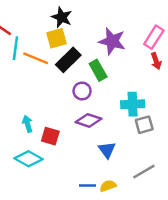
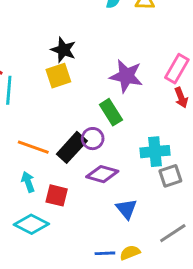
orange line: (36, 58) -> (33, 147), moved
black rectangle: (68, 60) -> (72, 147), moved

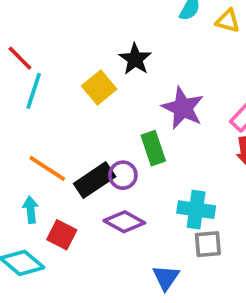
black star: (63, 50) -> (135, 59), moved
yellow square: (58, 76) -> (99, 87), turned -35
blue triangle: (126, 209) -> (166, 278), moved

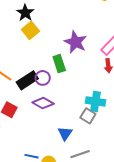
black star: (135, 59) -> (25, 13), moved
cyan cross: (196, 210) -> (95, 101), moved
gray square: (208, 244) -> (88, 116), turned 35

